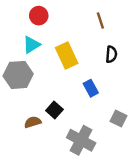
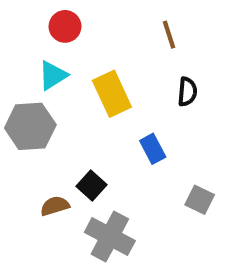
gray cross: (81, 140) -> (110, 236), moved

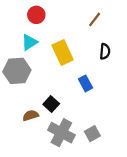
brown line: (169, 35) -> (95, 19), turned 56
gray square: (200, 200) -> (92, 134), moved, turned 35

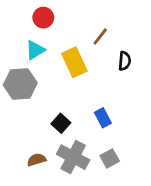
brown line: (95, 19) -> (100, 37), moved
blue rectangle: (85, 83) -> (103, 118), moved
brown semicircle: (31, 115) -> (37, 160), moved

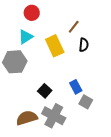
black semicircle: (125, 61) -> (84, 45), moved
gray square: (110, 158) -> (86, 102), moved, turned -32
brown semicircle: (37, 160) -> (27, 118), size x1.5

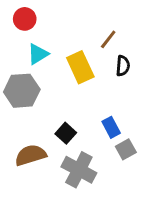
red circle: (32, 13) -> (25, 19), moved
gray square: (86, 102) -> (126, 149), turned 32
brown semicircle: (27, 118) -> (31, 155), moved

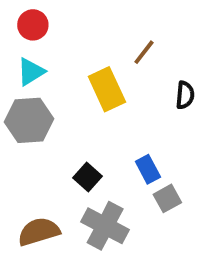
cyan triangle: (38, 54) -> (31, 72), moved
black semicircle: (123, 66) -> (185, 95), moved
brown semicircle: (31, 155) -> (39, 232), moved

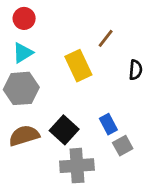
black square: (87, 177) -> (64, 130), size x1.4
gray cross: (105, 226) -> (77, 166), turned -32
brown semicircle: (39, 232) -> (24, 136), moved

